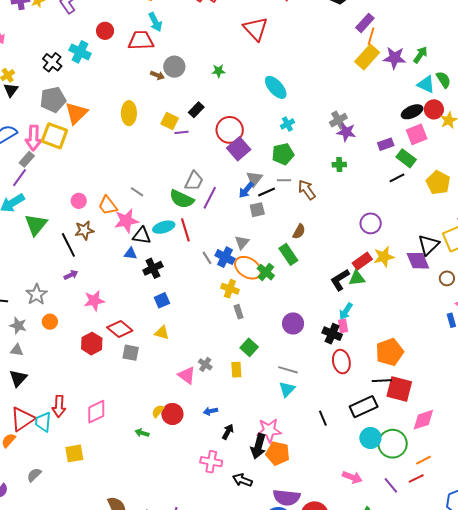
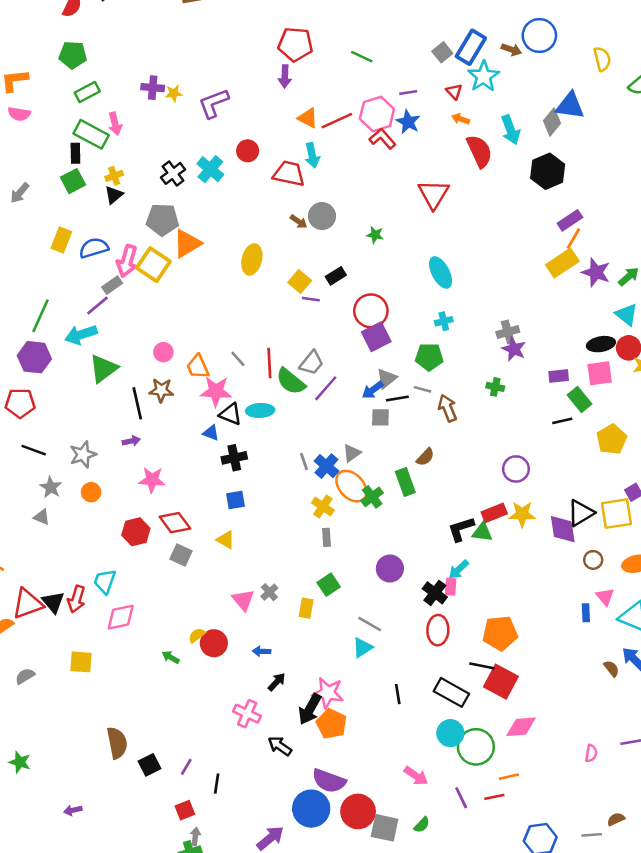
red line: (185, 230) -> (269, 363), moved
black triangle: (18, 378) -> (53, 602), moved, turned -36
black rectangle: (364, 407) -> (451, 692), turned 40
cyan trapezoid: (43, 422) -> (105, 581), moved

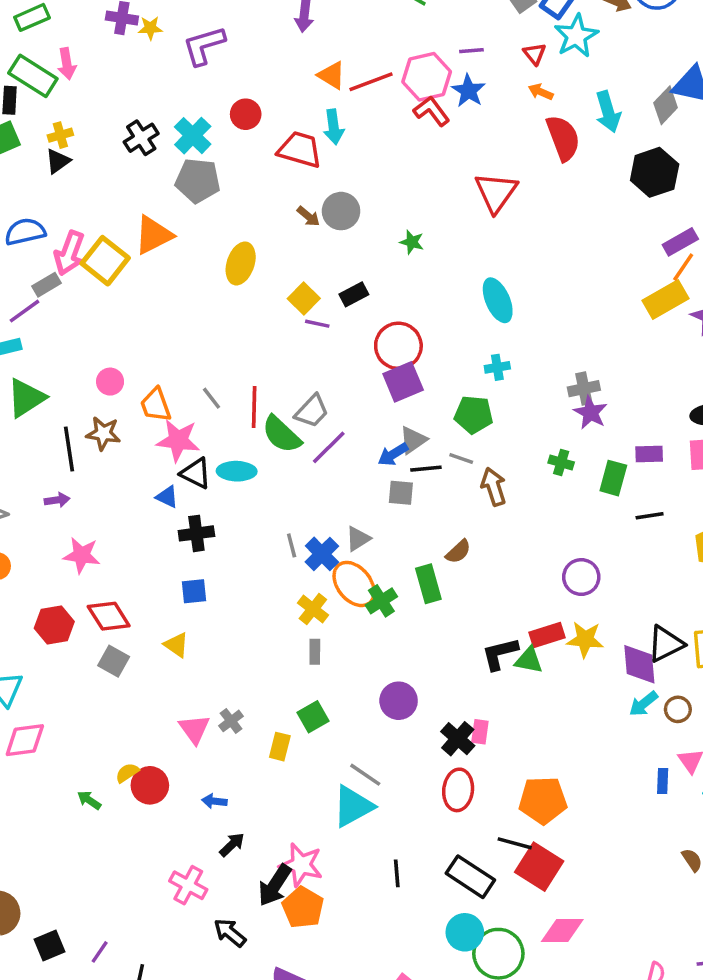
gray pentagon: (163, 220) -> (198, 181), moved
green rectangle: (579, 399) -> (613, 478), moved, turned 50
cyan arrow: (459, 570) -> (643, 704), moved
cyan triangle: (362, 648) -> (353, 806), size x1.5

